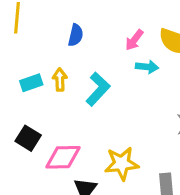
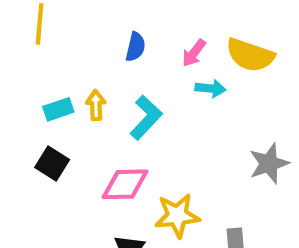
blue semicircle: (76, 35) -> (135, 47), moved
black square: (28, 138) -> (52, 163), moved
pink diamond: (63, 157) -> (125, 184), moved

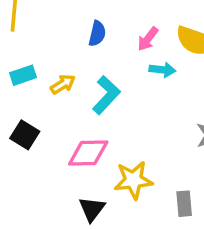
yellow arrow: (96, 105) -> (63, 84), turned 60
cyan rectangle: (58, 109) -> (23, 75), moved

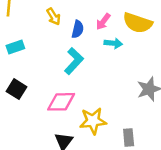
blue semicircle: (97, 34) -> (78, 29), moved
yellow arrow: (63, 84) -> (53, 17), moved, turned 90

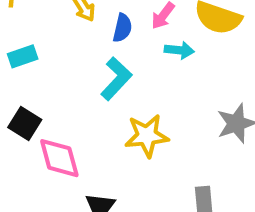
pink diamond: (61, 102) -> (59, 158), moved, turned 76
yellow star: (93, 121) -> (147, 136), moved

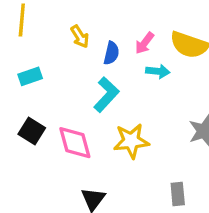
pink diamond: (59, 158) -> (75, 143), moved

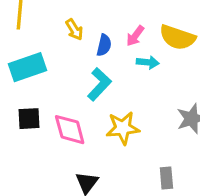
cyan rectangle: (30, 76) -> (27, 67), size x1.6
black square: (32, 131) -> (29, 119), turned -35

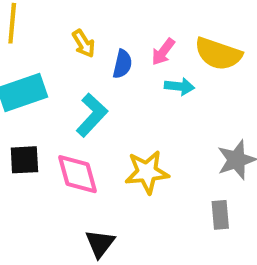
cyan L-shape: (99, 84) -> (92, 115), moved
gray rectangle: (166, 178) -> (220, 215), moved

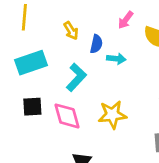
pink arrow: (163, 52) -> (126, 20), moved
cyan arrow: (179, 86) -> (116, 59), moved

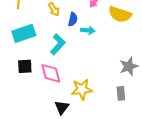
yellow star: (112, 115) -> (82, 89), moved

